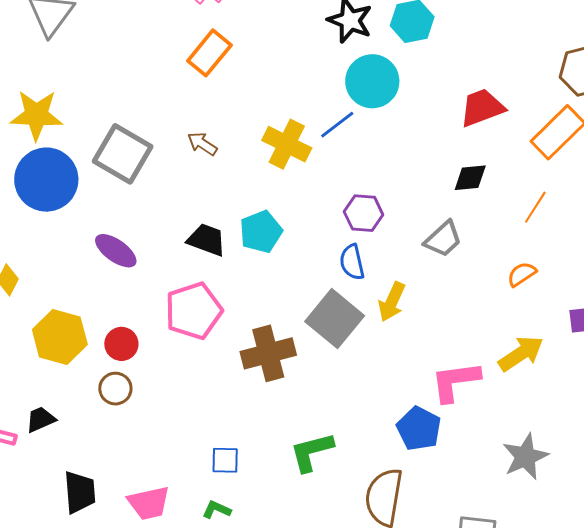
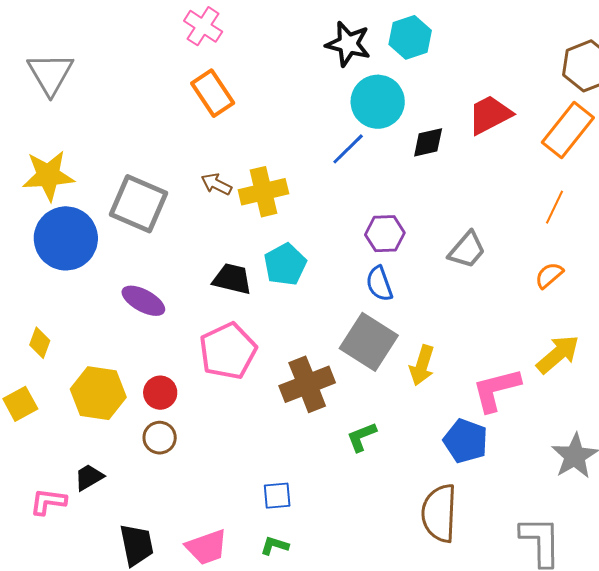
orange rectangle: (209, 53) -> (213, 93), turned -66
yellow cross: (287, 144) -> (263, 192), moved, turned -33
black diamond: (470, 178) -> (428, 142), moved
yellow arrow: (392, 302) -> (422, 365), moved
green L-shape: (312, 452) -> (362, 437), moved, size x0.7

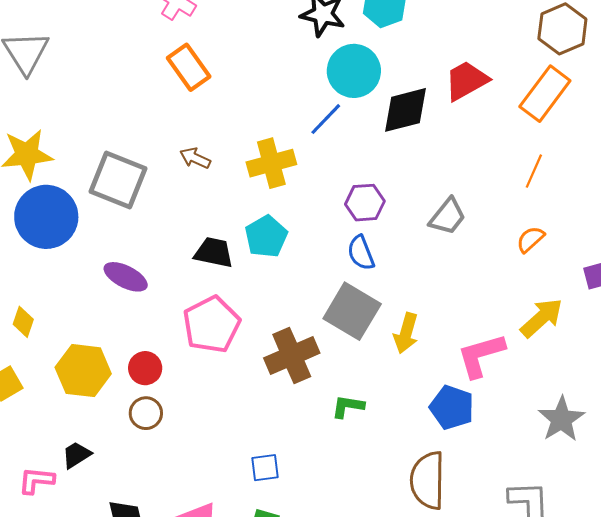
black diamond: (428, 142) -> (405, 110), size x1.5
yellow cross: (263, 192) -> (271, 163), moved
green L-shape: (362, 437) -> (348, 406), turned 32

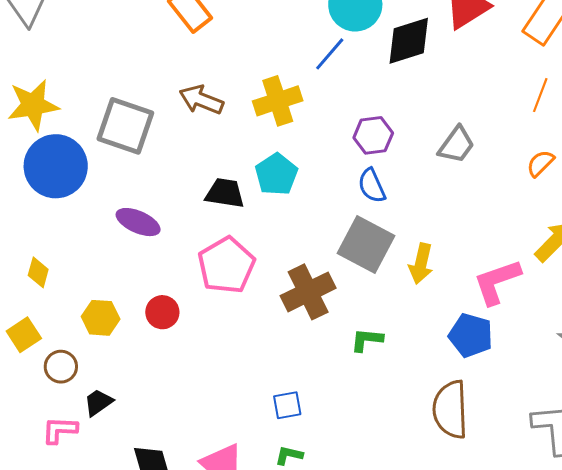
brown arrow: (195, 158) -> (201, 100), size x1.4
yellow hexagon: (83, 371) -> (101, 318), size x0.7
brown circle: (146, 413) -> (61, 367), moved

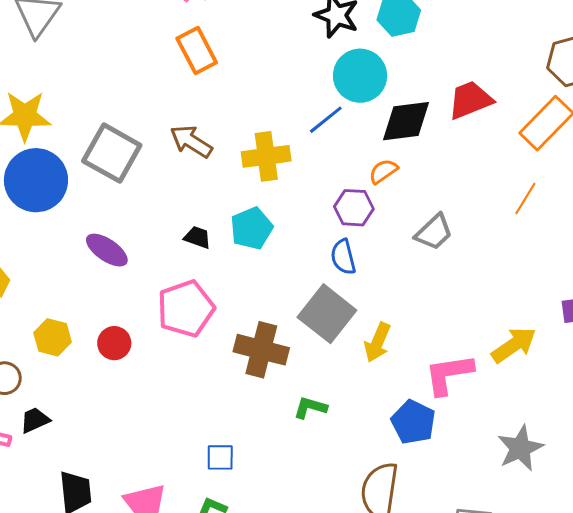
orange semicircle: (540, 163) -> (383, 171), moved
black trapezoid: (225, 193) -> (197, 237), size x0.7
brown cross: (308, 292) -> (261, 350), turned 30

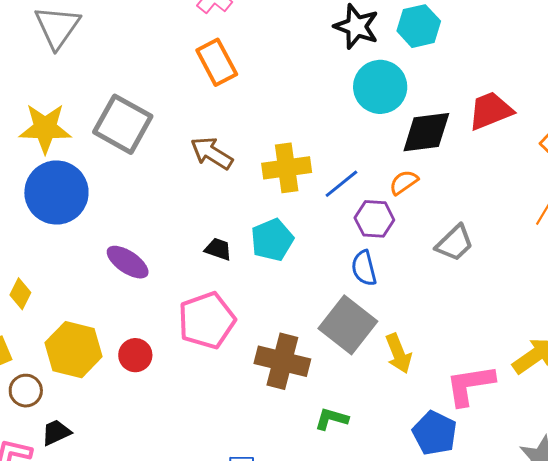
blue line: (326, 120) -> (341, 184), moved
gray square: (112, 153) -> (123, 124), moved
yellow hexagon: (53, 337) -> (74, 350), size x1.5
yellow arrow: (377, 342) -> (399, 354), turned -45

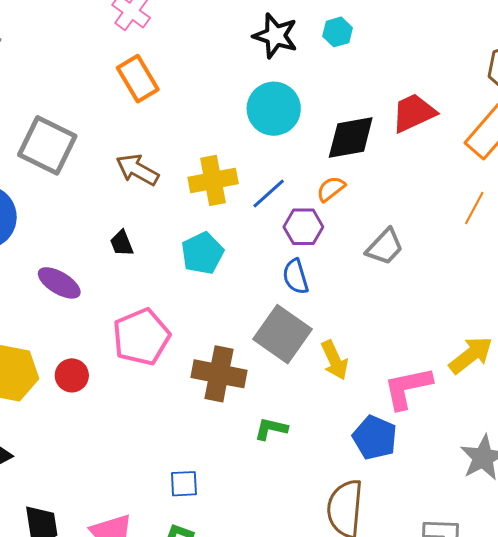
cyan hexagon: (419, 26) -> (338, 32), size x0.7
cyan circle: (380, 87) -> (274, 109), moved
black trapezoid: (218, 249) -> (122, 243), moved, turned -128

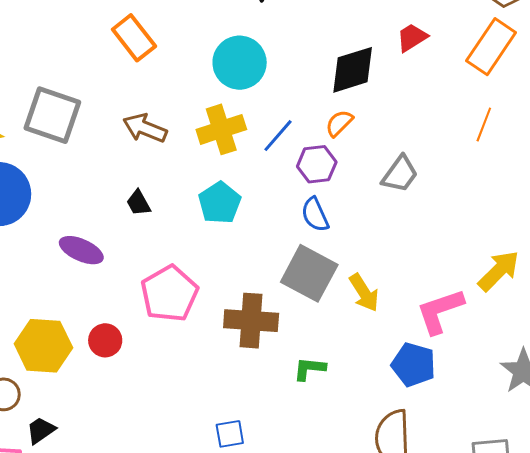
cyan circle: (274, 109) -> (240, 63), moved
red trapezoid: (414, 113) -> (412, 37), size x0.7

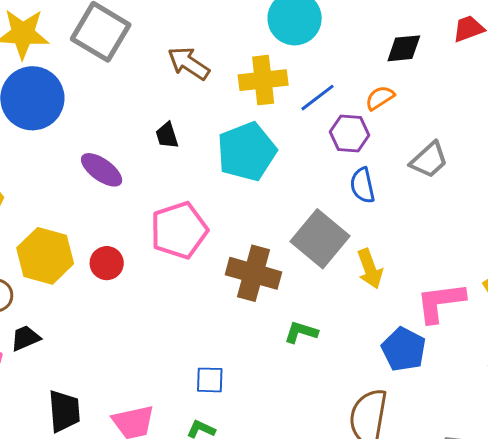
black diamond: (353, 70) -> (404, 48), size x0.7
cyan pentagon: (220, 203) -> (247, 152), size x1.4
blue semicircle: (315, 215) -> (363, 185), moved

